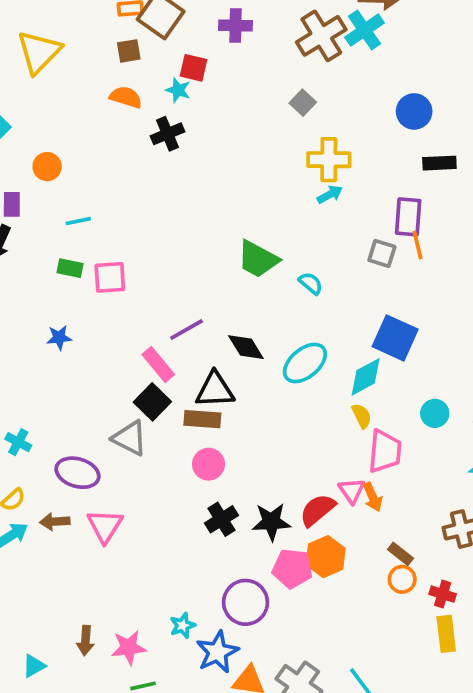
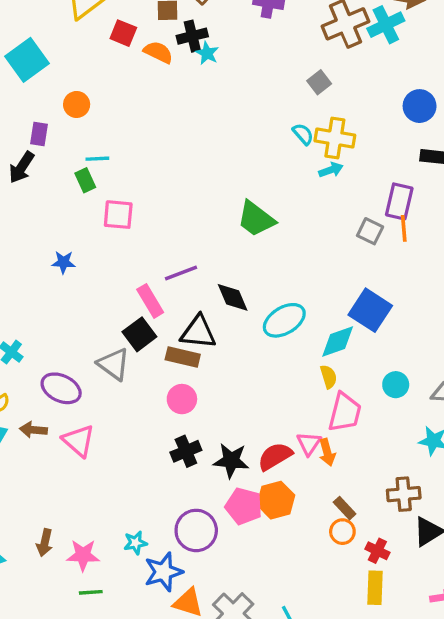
red square: (193, 68) -> (123, 33), moved
black cross: (167, 134) -> (192, 36), moved
green rectangle: (70, 268) -> (85, 180), moved, turned 45
cyan semicircle: (311, 283) -> (303, 134), moved
pink triangle: (105, 526) -> (79, 441), turned -30

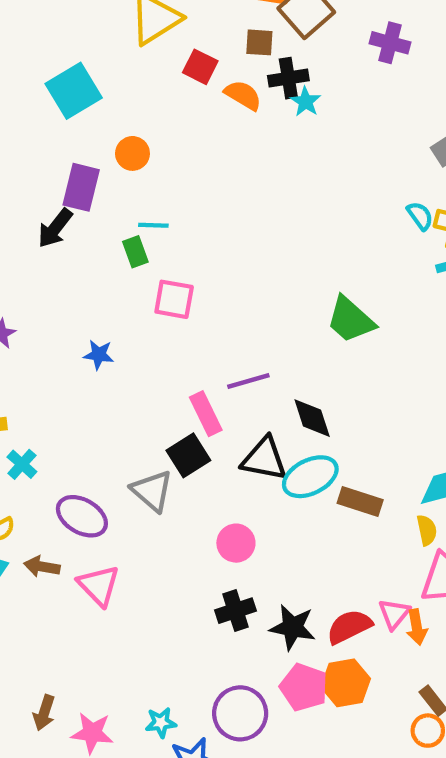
purple rectangle: (39, 134) -> (81, 187), size x1.5
cyan ellipse: (284, 320) -> (310, 477), moved
brown rectangle: (183, 357) -> (360, 501), moved

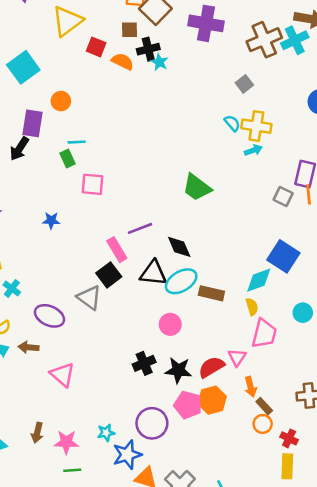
purple cross: (390, 43) -> (206, 23), size x1.5
pink circle: (236, 543) -> (170, 324), moved
pink triangle: (99, 585) -> (62, 375), moved
orange arrow: (417, 627) -> (251, 387), moved

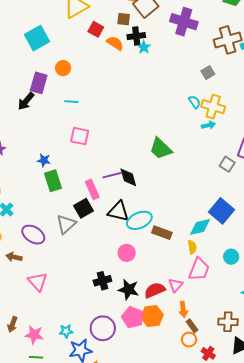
green rectangle: (68, 158) -> (53, 181), moved, size x1.5
black diamond: (179, 247) -> (128, 177), moved
gray triangle: (89, 297) -> (66, 224), turned 35

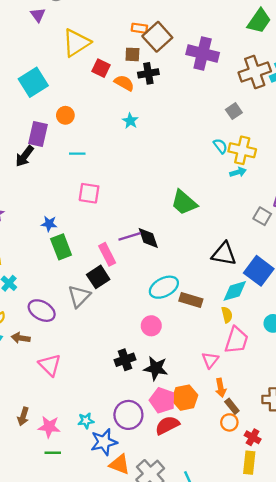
cyan star: (144, 47) -> (130, 121), moved
black triangle: (118, 211) -> (224, 254), moved
red semicircle: (155, 290) -> (167, 425), moved

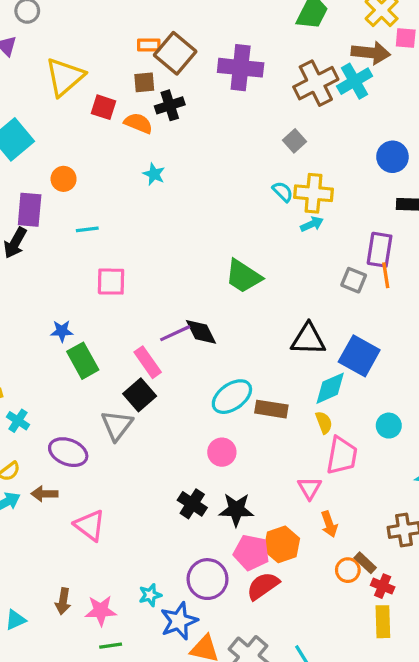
black cross: (125, 360) -> (192, 504), turned -30
brown rectangle: (232, 406) -> (365, 563), moved

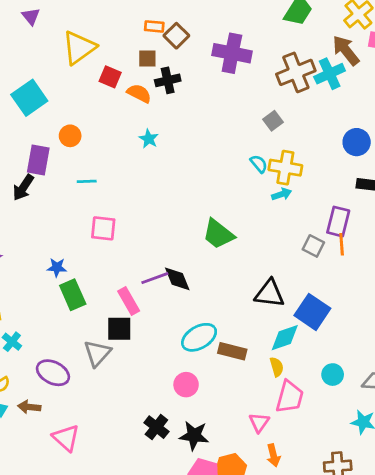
brown square: (175, 53) -> (176, 36), size x0.7
brown arrow: (371, 53) -> (346, 50), turned -140
black square: (140, 395) -> (119, 329), turned 36

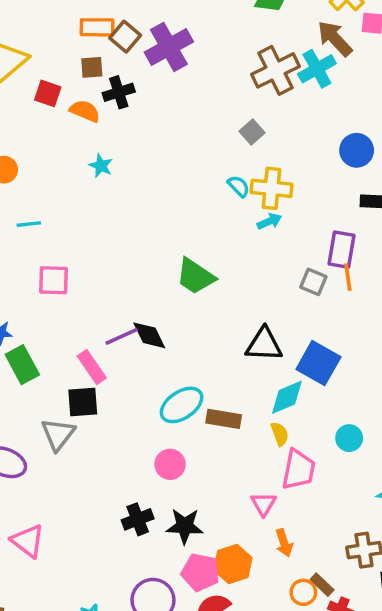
orange rectangle: (154, 26) -> (97, 27), size x1.4
purple cross: (232, 53) -> (169, 47), moved, turned -36
black cross: (156, 427) -> (138, 519), turned 35

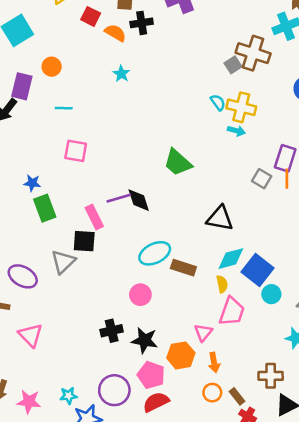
brown cross: (275, 70) -> (253, 53), moved, turned 36
cyan arrow: (269, 221) -> (236, 131), turned 30
blue square: (318, 363) -> (257, 270), moved
orange hexagon: (233, 564) -> (181, 355), moved
orange circle: (303, 592) -> (212, 393), moved

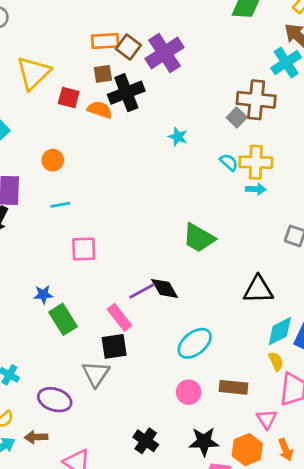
black cross: (142, 23) -> (126, 93), size x1.4
orange circle: (52, 67) -> (53, 160), moved
cyan star: (121, 74) -> (178, 137), moved
brown rectangle: (183, 268) -> (233, 387), moved
black cross: (112, 331) -> (146, 441), moved, turned -30

